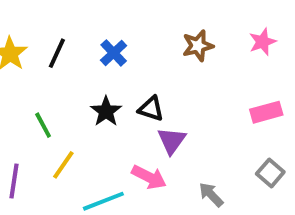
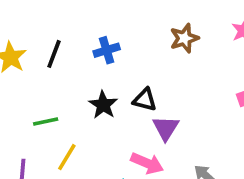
blue cross: (114, 53) -> (107, 50), turned 30
green line: (43, 125) -> (46, 122), turned -70

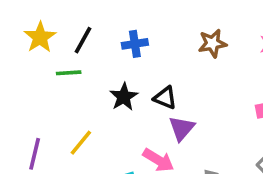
green line: (46, 122) -> (69, 73), moved

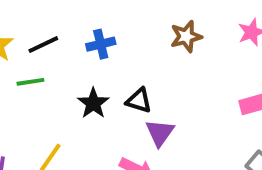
black line: (83, 40) -> (43, 45), turned 40

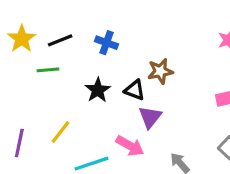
brown star: (186, 36) -> (160, 71), moved
blue cross: (101, 44) -> (106, 43), turned 30

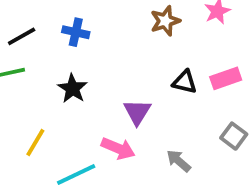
brown star: (160, 71) -> (165, 21), moved
black triangle: (135, 90) -> (185, 82), moved

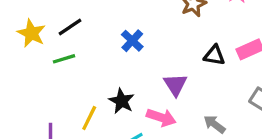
blue cross: (76, 32) -> (132, 41), moved, turned 35
black star: (73, 88) -> (122, 101), moved

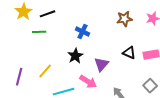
blue cross: (132, 41) -> (82, 31), turned -32
black star: (122, 101) -> (75, 56), moved

